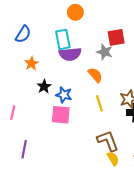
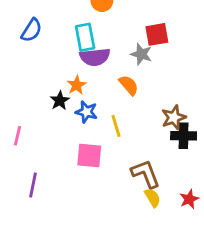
orange star: (31, 63) -> (77, 85), moved
yellow line: (99, 103) -> (116, 126), moved
pink square: (61, 115) -> (89, 155), moved

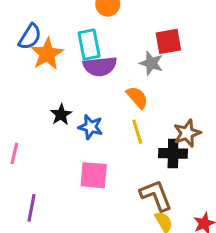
orange star: (77, 85) -> (47, 54), moved, size x1.5
yellow line: (116, 126) -> (137, 132), moved
black cross: (184, 136) -> (173, 153), moved

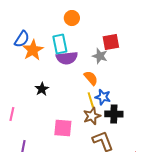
blue star: (91, 127) -> (103, 97), moved
brown star: (187, 133) -> (92, 116), moved

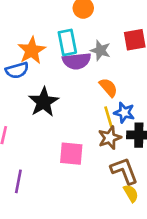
blue semicircle: (22, 39) -> (17, 70), moved, turned 42
gray star: (100, 56) -> (100, 50), moved
black star: (42, 89) -> (44, 102), size x1.6

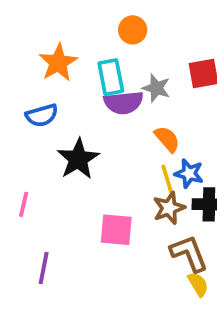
orange star: (32, 50) -> (58, 63), moved

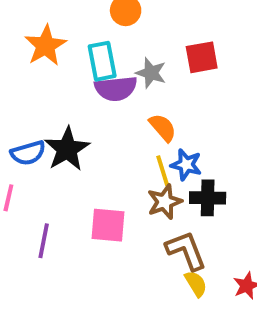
blue semicircle: (42, 115) -> (28, 153), moved
purple line: (44, 268) -> (44, 241), moved

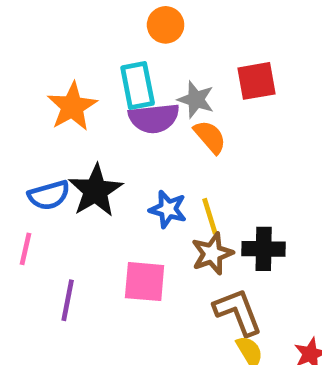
orange star: (46, 46) -> (72, 107), moved
orange semicircle: (163, 128) -> (210, 137), moved
blue star: (186, 165) -> (168, 209), moved

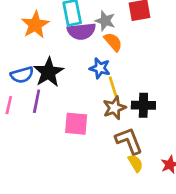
blue star: (168, 209) -> (100, 68), moved
purple line: (68, 300) -> (37, 101), moved

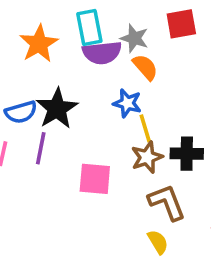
yellow semicircle: (135, 163) -> (158, 242), moved

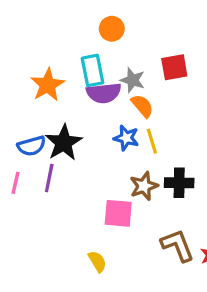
yellow line: (145, 128) -> (152, 141), moved
pink square: (95, 179) -> (118, 213), moved
brown L-shape: (167, 202) -> (178, 245), moved
yellow semicircle: (158, 242) -> (97, 261), moved

